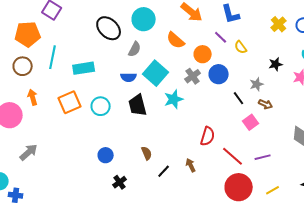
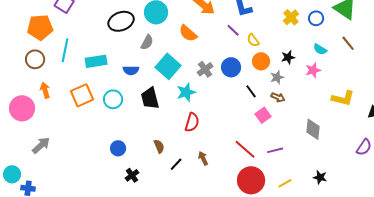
black ellipse: (109, 28) -> (121, 21), turned -65
orange circle: (203, 54) -> (261, 61), moved
blue semicircle: (129, 77) -> (131, 70), moved
gray star: (257, 84) -> (277, 77), moved
red semicircle: (208, 136) -> (192, 122), moved

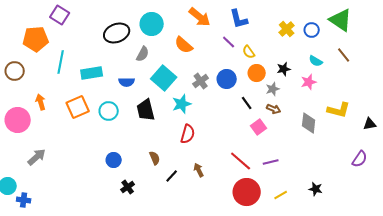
brown circle: (35, 59) -> (15, 71), moved
gray diamond: (313, 129) -> (309, 123), moved

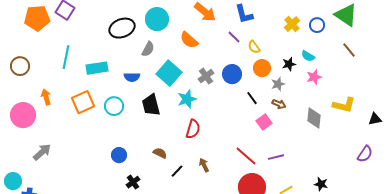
orange pentagon: (36, 39) -> (37, 18), moved
cyan semicircle: (316, 61) -> (308, 56), moved
brown semicircle: (155, 158) -> (160, 153), turned -40

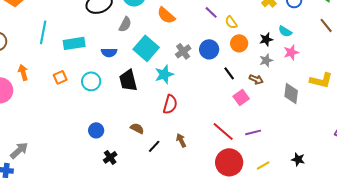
gray star: (278, 84) -> (266, 60), moved
orange square: (83, 102) -> (60, 77), size x0.6
gray arrow: (42, 152) -> (19, 150), moved

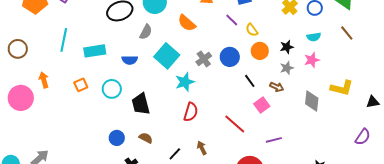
cyan semicircle: (285, 31) -> (314, 37), moved, turned -40
black trapezoid: (128, 80) -> (141, 104), moved
brown semicircle: (137, 128) -> (146, 138), moved
red line: (223, 131) -> (235, 124), moved

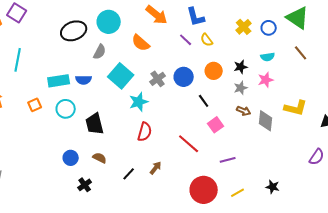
yellow semicircle: (252, 30) -> (207, 40), moved
cyan rectangle: (95, 51) -> (59, 81), moved
brown arrow: (277, 87) -> (244, 111), moved
brown arrow: (202, 148) -> (156, 168), turned 64

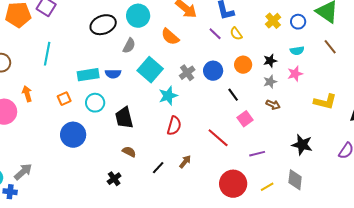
gray diamond: (266, 121) -> (295, 180), moved
blue circle: (71, 158) -> (73, 135), moved, size x1.6
black star: (273, 187) -> (302, 145), moved, size x1.5

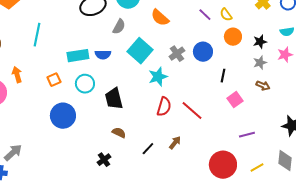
orange circle: (243, 65) -> (233, 37), moved
black line: (233, 95) -> (223, 76), turned 48
red line: (218, 138) -> (192, 111), moved

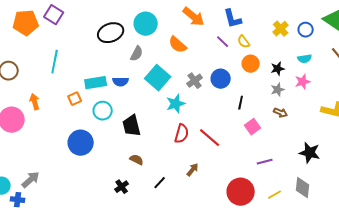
orange square: (54, 80) -> (75, 99), moved
black line: (148, 149) -> (160, 183), moved

